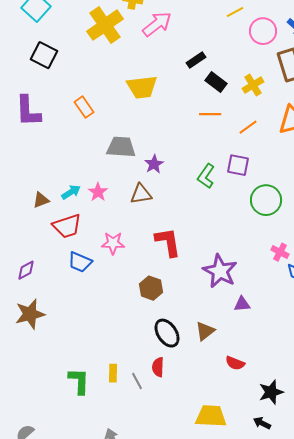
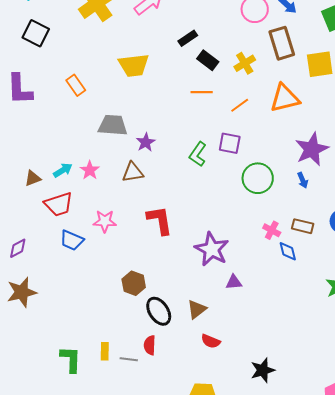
brown hexagon: (151, 288) -> (134, 283), moved
red semicircle: (235, 363) -> (211, 341), moved
gray line: (137, 381) -> (129, 359), turned -54

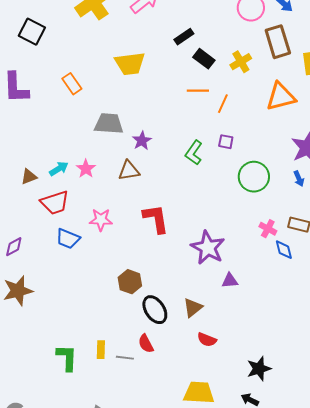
orange line: (240, 105) -> (223, 104), moved, turned -30
purple square: (230, 143) -> (226, 142), size x0.7
red semicircle: (150, 345) -> (146, 344), turned -30

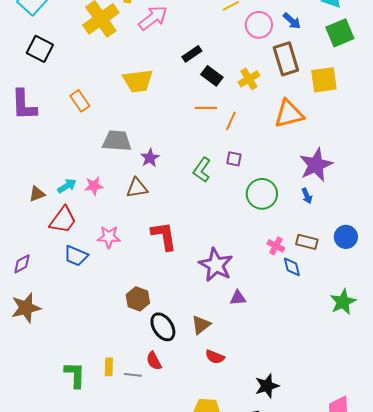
pink star: (86, 169) -> (94, 186), turned 30
red trapezoid: (55, 203) -> (63, 220), turned -36

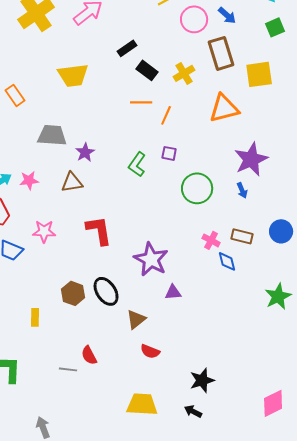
green square: (340, 33) -> (275, 27), size x0.7
black ellipse: (163, 327) -> (106, 291), moved
yellow rectangle: (109, 367) -> (35, 317), moved

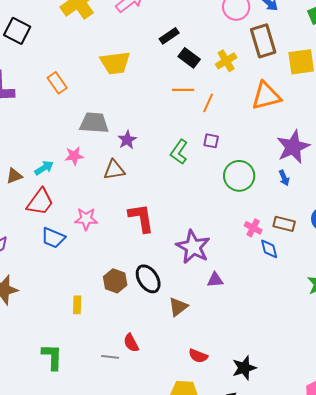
pink star: (29, 180) -> (74, 156), moved
red semicircle: (150, 351) -> (198, 356), moved

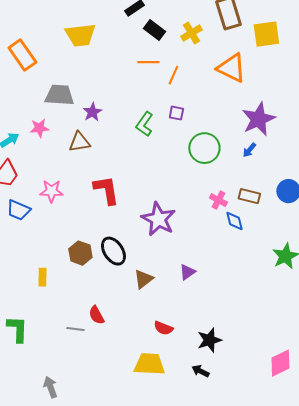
orange rectangle: (57, 83) -> (22, 55), size x1.4
orange triangle: (266, 96) -> (231, 68), turned 40
blue arrow: (284, 178) -> (249, 150), turned 63
purple triangle: (215, 280) -> (187, 272), moved, turned -30

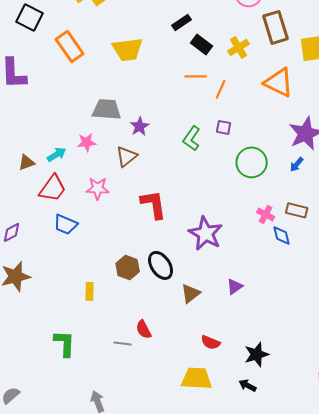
orange rectangle: (22, 55) -> (70, 46), moved
brown triangle: (79, 142) -> (127, 156), turned -30
pink star: (51, 191) -> (98, 188), moved

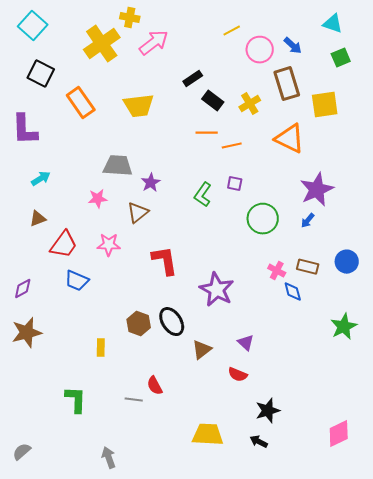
orange line: (221, 89) -> (232, 146), turned 54
cyan arrow: (57, 154) -> (41, 179), moved
purple triangle: (235, 286) -> (246, 343), turned -42
red semicircle: (211, 342) -> (238, 375), moved

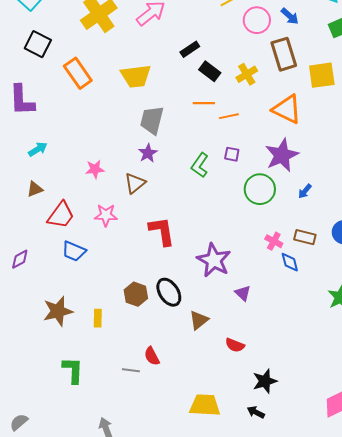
gray trapezoid: (118, 166) -> (152, 120), moved, turned -80
purple star: (317, 190) -> (282, 155), moved
brown star: (27, 333) -> (58, 311), moved
purple triangle: (246, 343) -> (243, 293), moved

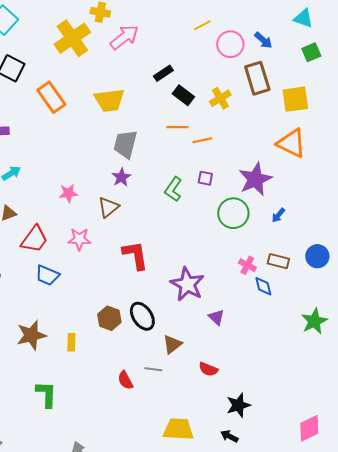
orange triangle: (287, 109) -> (291, 143), moved
gray line: (131, 370) -> (153, 369), moved

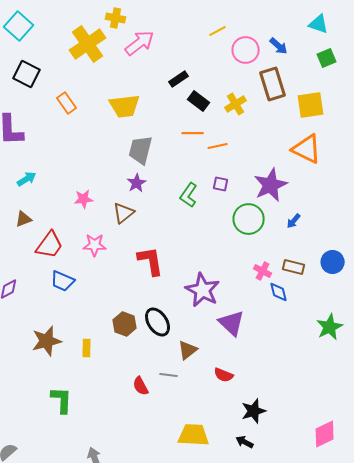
orange rectangle: (51, 97) -> (67, 103), size x0.7
purple triangle: (216, 317) -> (232, 323), size x1.6

